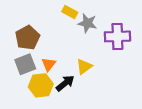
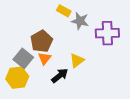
brown pentagon: (27, 38) -> (42, 41), moved
gray square: (25, 64) -> (23, 58), turned -30
yellow hexagon: (41, 85) -> (17, 78), moved

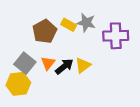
yellow rectangle: (64, 11) -> (69, 25), moved
brown pentagon: (42, 41) -> (45, 31), moved
black arrow: (60, 76) -> (64, 66), moved

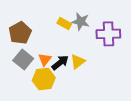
brown pentagon: (45, 31) -> (20, 33), moved
yellow hexagon: (18, 84) -> (44, 79), moved

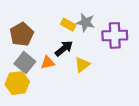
orange triangle: (45, 60) -> (48, 63), turned 40
black arrow: (60, 63) -> (64, 48), moved
yellow hexagon: (44, 79) -> (17, 83), moved

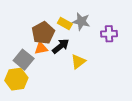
brown pentagon: (22, 34) -> (43, 33), moved
purple cross: (115, 35) -> (109, 34), size x0.7
orange triangle: (48, 63) -> (41, 48), moved

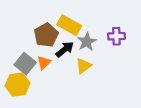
gray star: (81, 21) -> (87, 42), moved, turned 30
yellow rectangle: (65, 24) -> (69, 25), size x1.5
orange triangle: (41, 48) -> (44, 63), moved, turned -32

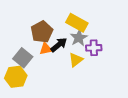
yellow rectangle: (69, 25) -> (77, 23), moved
purple cross: (116, 36) -> (94, 48), moved
orange triangle: (44, 63) -> (46, 49), moved, turned 32

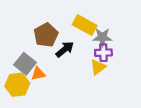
gray star: (79, 38) -> (102, 37), moved, turned 30
orange triangle: (46, 49) -> (38, 74), moved
yellow triangle: (76, 60) -> (98, 67), moved

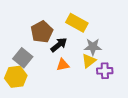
gray star: (102, 37) -> (93, 47), moved
purple cross: (103, 53) -> (105, 71), moved
orange triangle: (38, 74) -> (63, 65), moved

